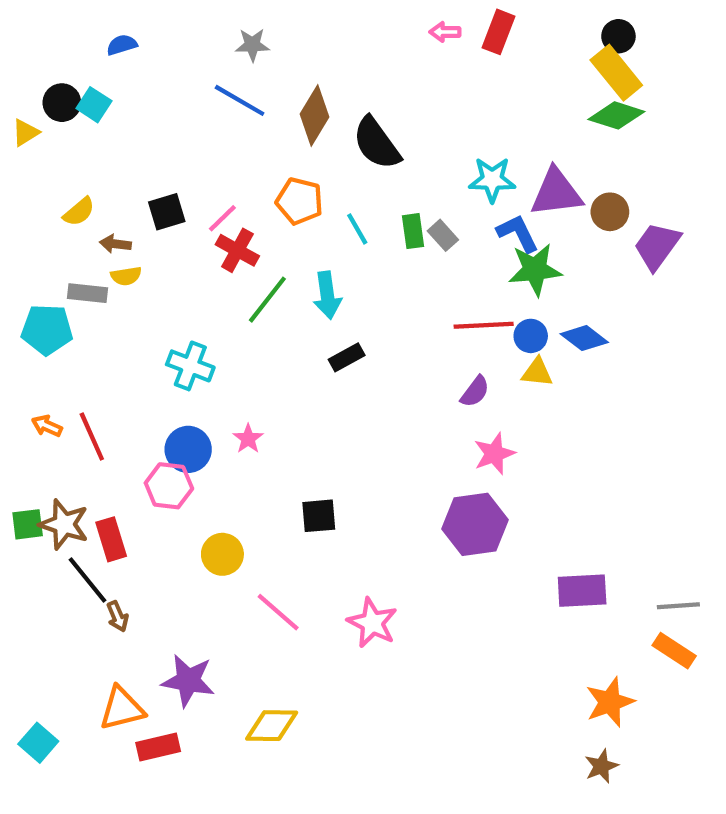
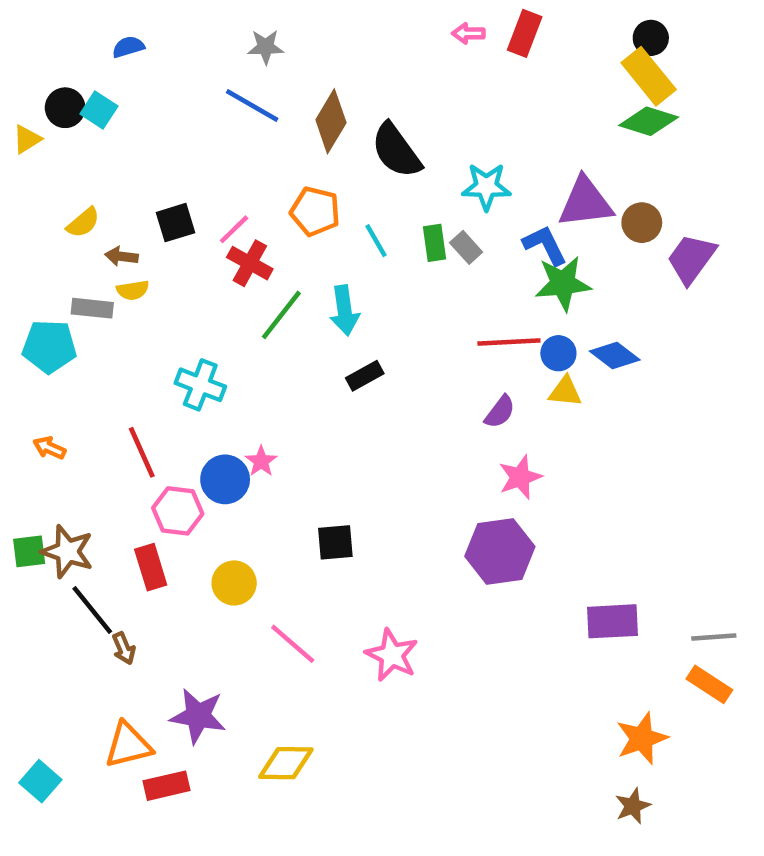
cyan star: (492, 180) -> (486, 187), moved
red line: (92, 437) -> (142, 452), moved
blue circle: (188, 449) -> (225, 479), moved
red rectangle: (111, 539) -> (151, 567), moved

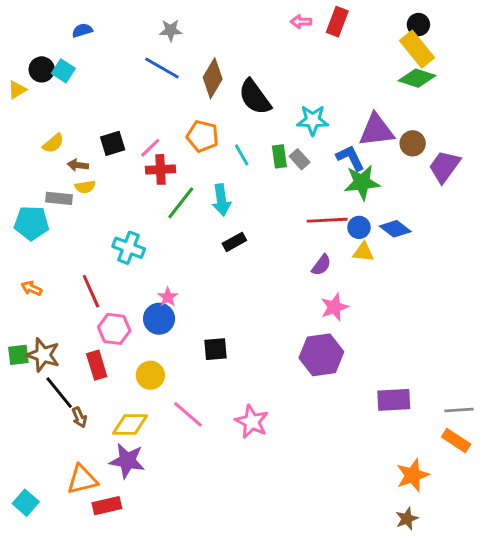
red cross: (250, 263) -> (160, 169), turned -32
blue circle: (225, 479) -> (159, 319), moved
yellow diamond: (286, 763) -> (130, 424), moved

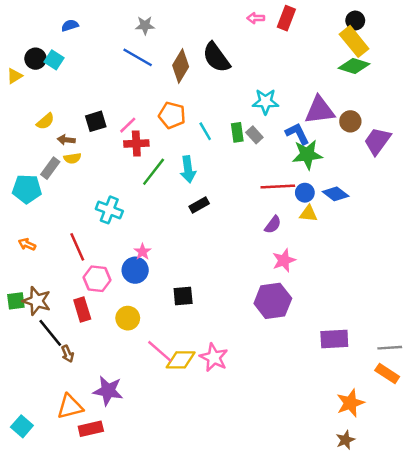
black semicircle: (255, 97) -> (216, 57), moved
gray rectangle: (59, 198) -> (50, 168), turned -60
yellow diamond: (130, 424) -> (181, 360), moved

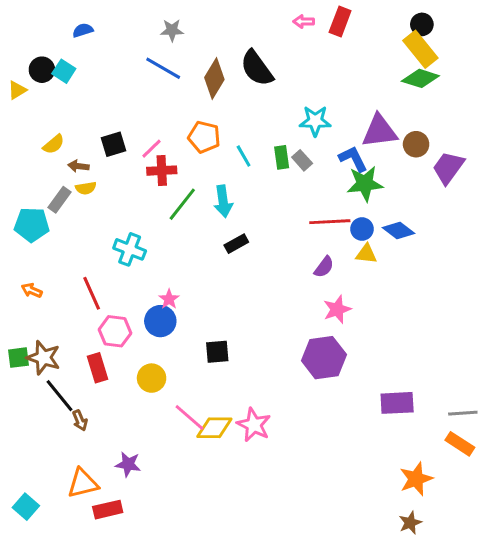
purple star: (108, 391) -> (128, 464), size x0.7

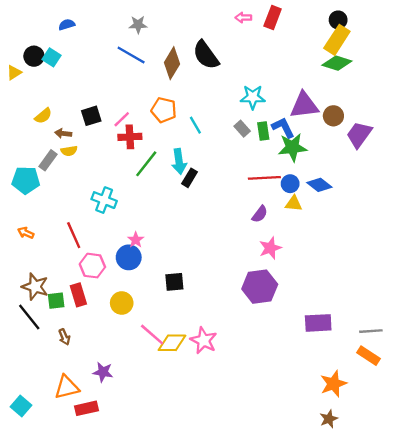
yellow rectangle: (420, 49) -> (337, 40), turned 72
green rectangle: (282, 157) -> (263, 131), moved
black rectangle: (236, 244) -> (190, 178), moved, turned -30
green square: (19, 358) -> (56, 301), moved
black line: (59, 396) -> (29, 317), moved

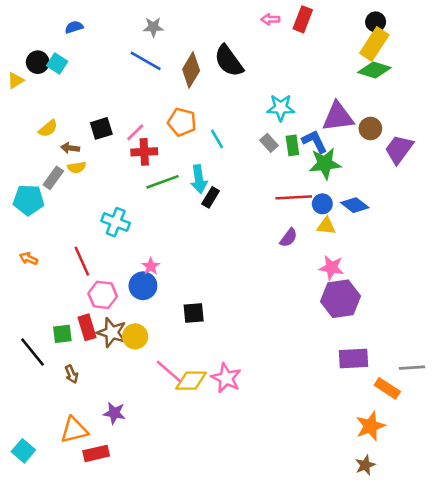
green line: (146, 164) -> (162, 182), turned 32
pink star: (270, 248) -> (331, 268), moved, turned 30
brown star: (35, 287) -> (112, 333), moved
purple hexagon: (260, 287) -> (341, 299), moved
orange rectangle: (369, 356) -> (387, 388), moved

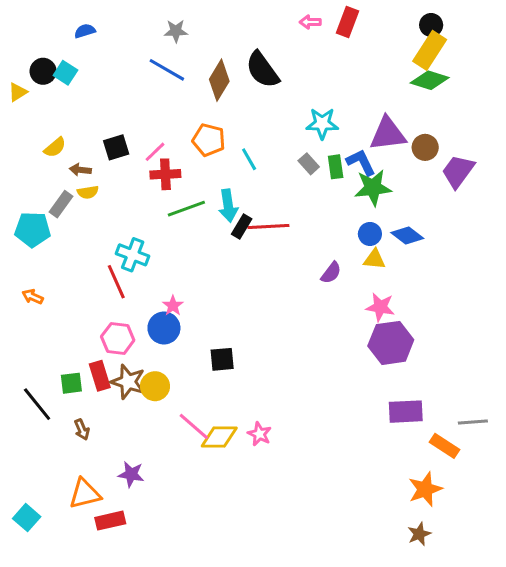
red line: (294, 197) -> (268, 226), moved
red line: (82, 261) -> (116, 282), moved
pink star: (226, 378) -> (259, 434), size x0.7

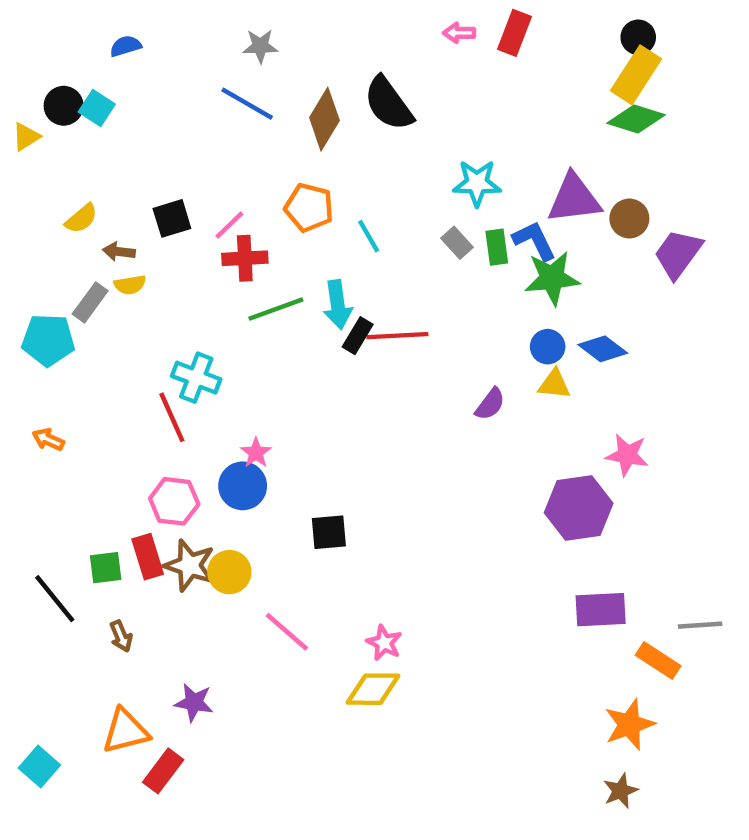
pink star: (380, 307) -> (627, 455), moved
yellow diamond: (219, 437) -> (373, 689), moved
red rectangle: (110, 521) -> (163, 771), turned -40

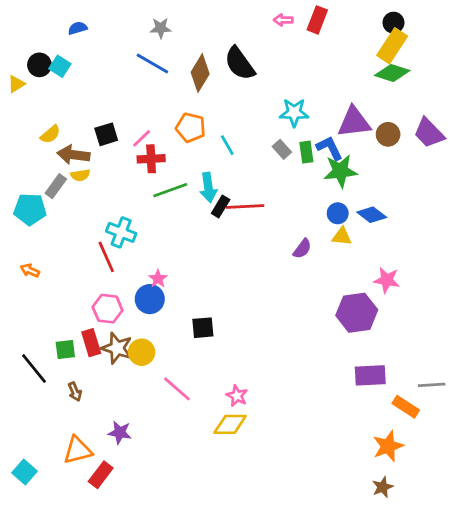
brown arrow: (119, 252) -> (73, 155), size x1.6
purple trapezoid: (678, 254) -> (429, 133), moved, turned -80

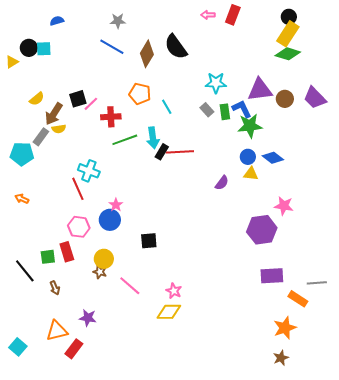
cyan square: (60, 66) -> (44, 49), turned -35
pink line: (142, 138) -> (91, 104), moved
brown arrow: (73, 155) -> (54, 114), turned -65
brown star: (117, 348) -> (100, 272), moved, size x0.6

